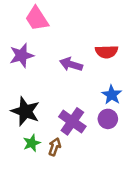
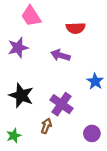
red semicircle: (107, 52) -> (76, 28), moved
purple circle: (108, 119) -> (92, 133), moved
green star: (32, 143) -> (14, 136), moved

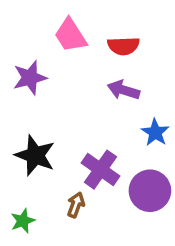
pink trapezoid: (31, 16) -> (70, 35), moved
purple arrow: (60, 55) -> (123, 90), moved
purple circle: (92, 133) -> (150, 191), moved, size x1.5

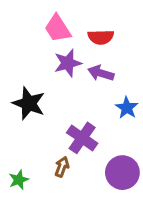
purple star: (30, 78) -> (68, 63), moved
black star: (35, 155) -> (29, 103), moved
purple circle: (150, 191) -> (122, 173), moved

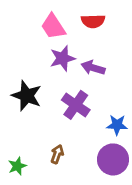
red semicircle: (101, 37) -> (93, 21), moved
blue star: (127, 108) -> (117, 125), moved, turned -30
purple cross: (82, 138) -> (76, 105), moved

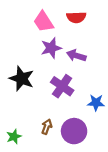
purple circle: (113, 159) -> (74, 131), moved

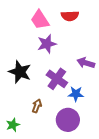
purple arrow: (76, 56) -> (86, 63), moved
blue star: (96, 103) -> (76, 94), moved
brown arrow: (47, 127) -> (37, 106), moved

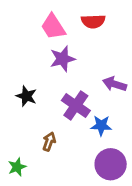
black star: (20, 72) -> (26, 96), size x0.7
purple circle: (68, 120) -> (111, 164), moved

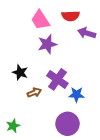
purple arrow: (115, 84) -> (87, 33), moved
brown arrow: (49, 142) -> (34, 93), moved, turned 48
purple circle: (111, 164) -> (67, 124), moved

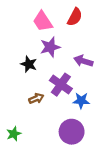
red semicircle: (71, 16) -> (75, 17), turned -60
purple arrow: (87, 33) -> (83, 61), moved
black star: (20, 72) -> (29, 64), moved

